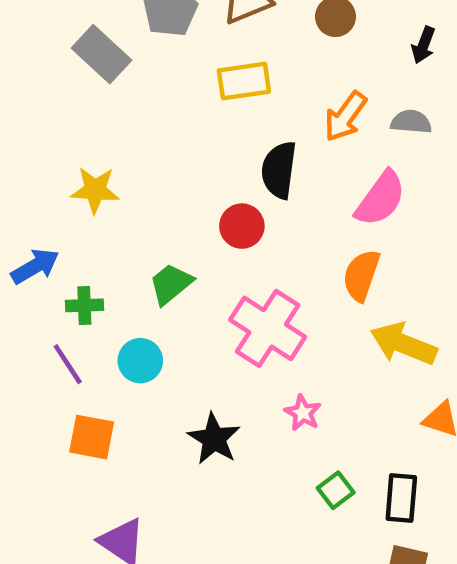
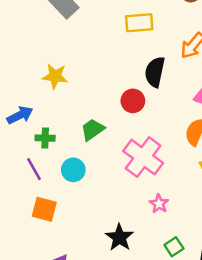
black star: (214, 439) -> (119, 237), moved

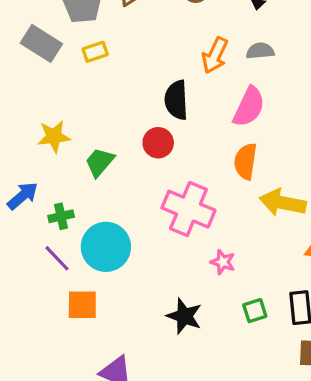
yellow rectangle: (139, 23) -> (95, 52), moved, size x0.7
green trapezoid: (92, 130) -> (100, 162), moved
cyan circle: (73, 170) -> (106, 247), size x1.6
green square: (174, 247) -> (255, 311), turned 30

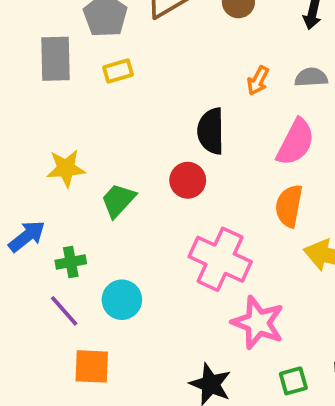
gray rectangle: (41, 43) -> (55, 59), turned 54
orange arrow: (215, 55) -> (258, 81), size x0.7
cyan circle: (106, 247) -> (122, 300), size x0.7
pink star: (223, 262) -> (258, 323), size x1.8

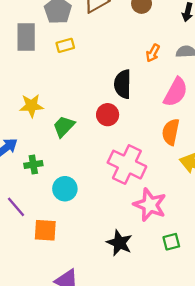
purple line: (64, 311) -> (16, 207), moved

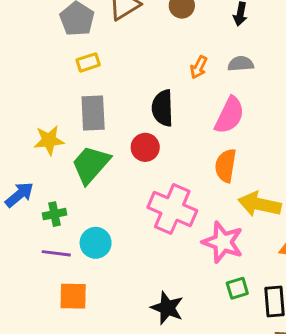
gray rectangle: (26, 37) -> (93, 113), moved
green trapezoid: (64, 126) -> (91, 165), size x1.4
pink star: (150, 205) -> (223, 242), moved
purple line: (16, 207) -> (56, 253), moved, turned -40
green square: (171, 242) -> (237, 288), moved

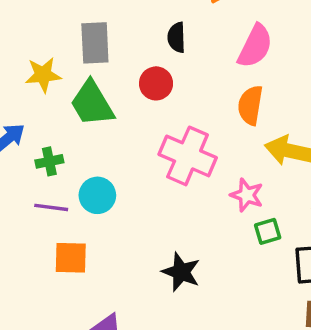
black semicircle: (163, 108) -> (177, 37), size x0.7
green trapezoid: (91, 165) -> (92, 103), turned -72
pink star: (223, 242) -> (247, 195), size x0.7
green square: (237, 288) -> (268, 231), moved

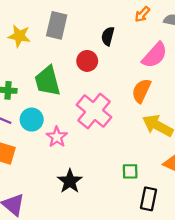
green trapezoid: (92, 103) -> (47, 81), moved
pink star: (247, 195) -> (57, 137), moved

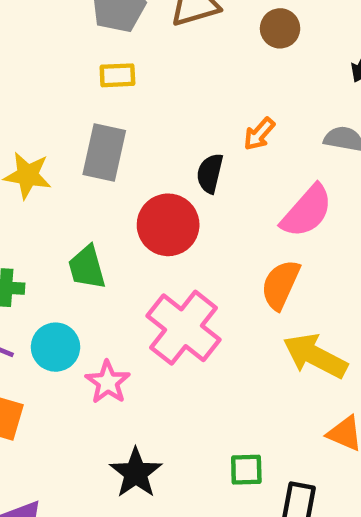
orange arrow: (142, 14) -> (259, 134), moved
red circle: (87, 61) -> (168, 225), size x1.4
green trapezoid: (47, 81) -> (87, 267), size x0.7
green square: (130, 171) -> (246, 470), moved

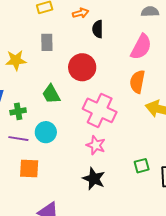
orange arrow: (259, 134) -> (81, 13), moved, turned -133
gray rectangle: (104, 152) -> (47, 42), size x0.7
black semicircle: (210, 173) -> (98, 29), moved
pink star: (108, 382) -> (96, 145), moved

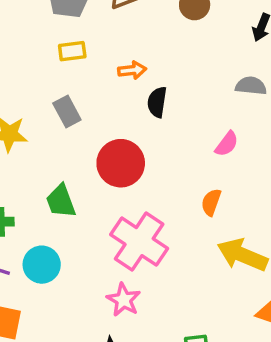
gray rectangle: (47, 42) -> (67, 112), turned -36
pink semicircle: (141, 47) -> (227, 144), size x0.6
orange semicircle: (137, 82) -> (211, 202), size x0.7

